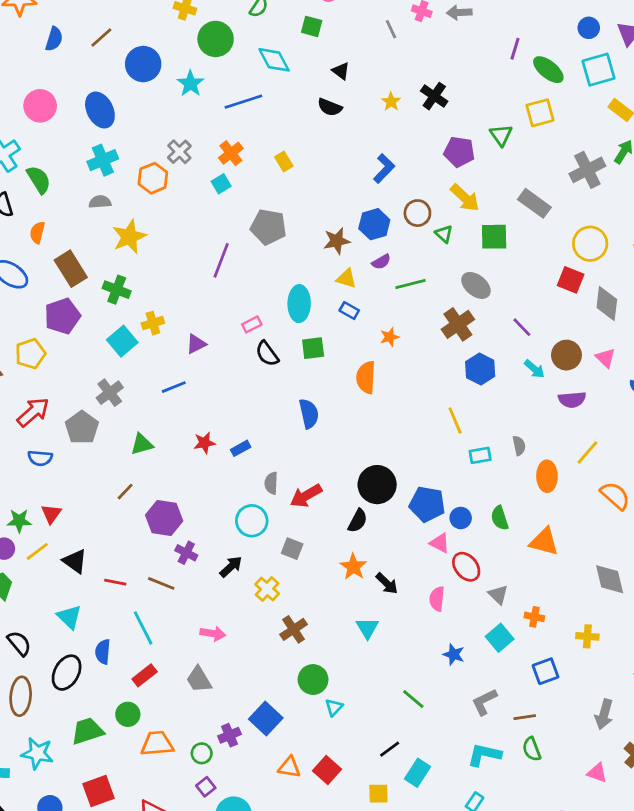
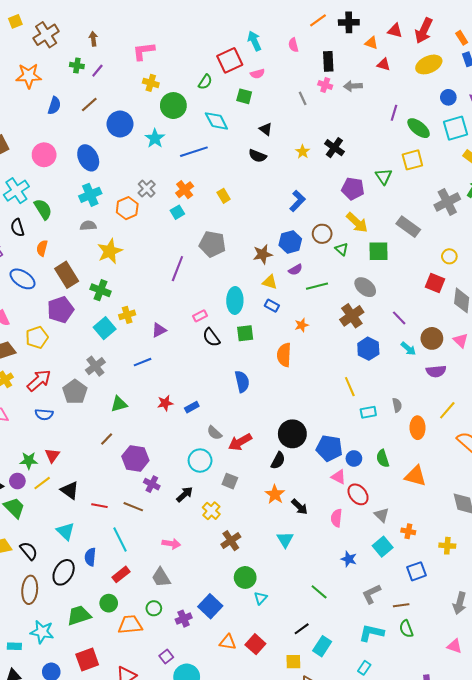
yellow circle: (590, 244) -> (449, 256), size x0.6
gray semicircle: (271, 483) -> (214, 433), turned -49
green circle: (202, 753) -> (154, 608), moved

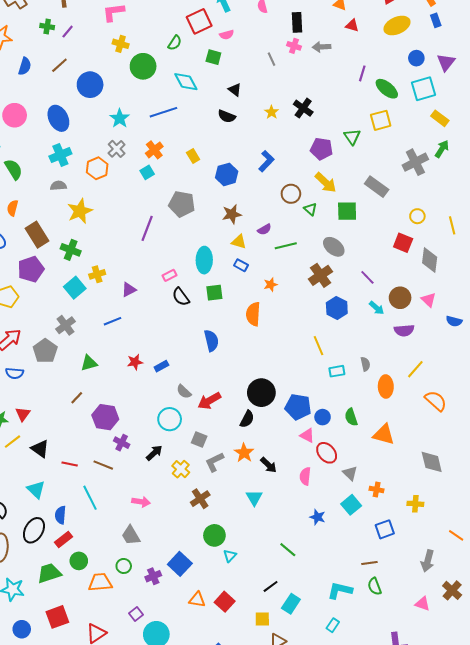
cyan star: (155, 138) -> (120, 118), moved
blue hexagon: (290, 242) -> (227, 174), moved
red rectangle: (121, 574) -> (64, 539), moved
gray L-shape: (371, 594) -> (214, 462), moved

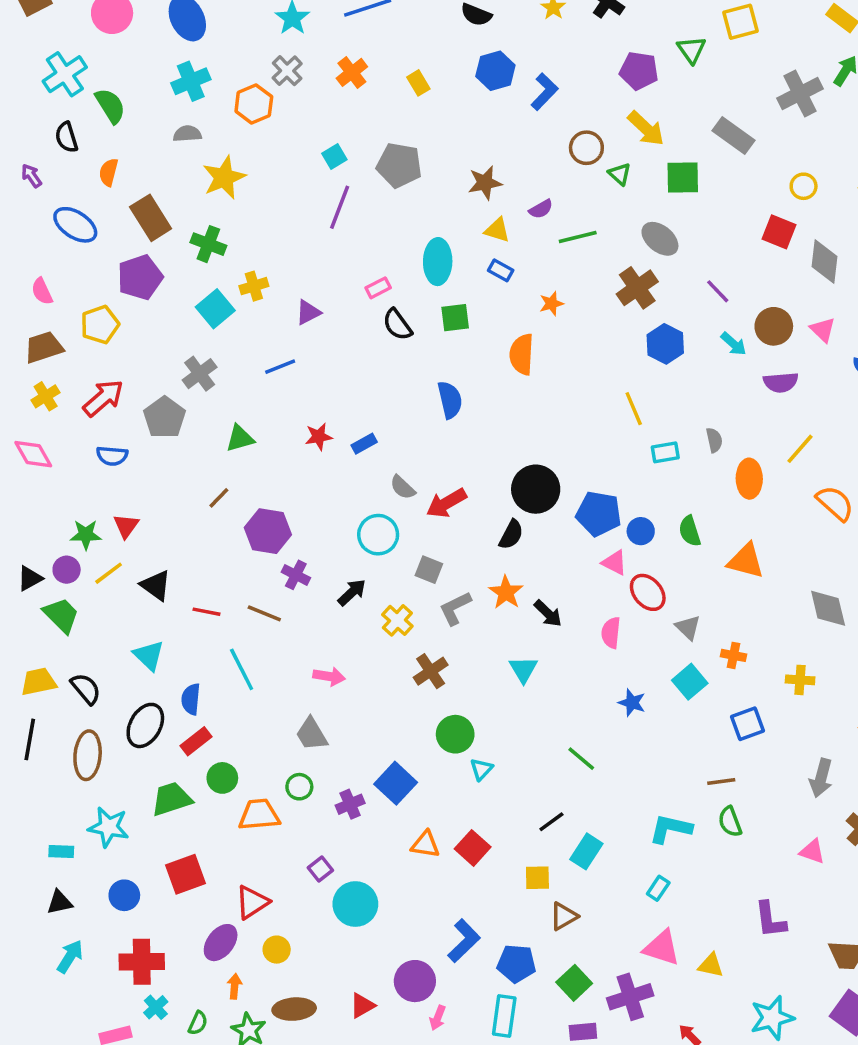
cyan square: (147, 172) -> (334, 157), moved
blue hexagon: (227, 174) -> (495, 71), moved

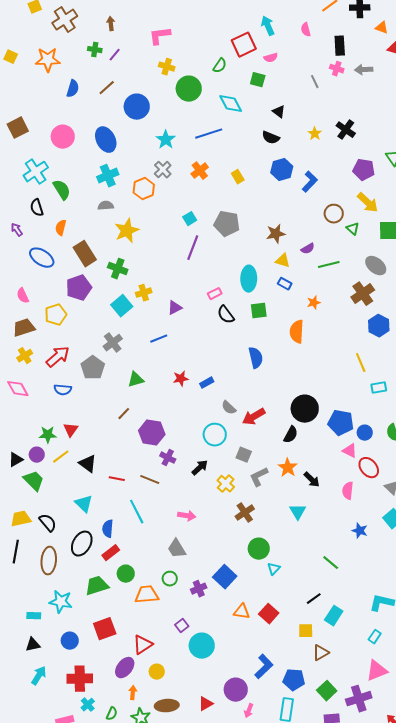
pink triangle: (662, 948) -> (377, 671), turned -40

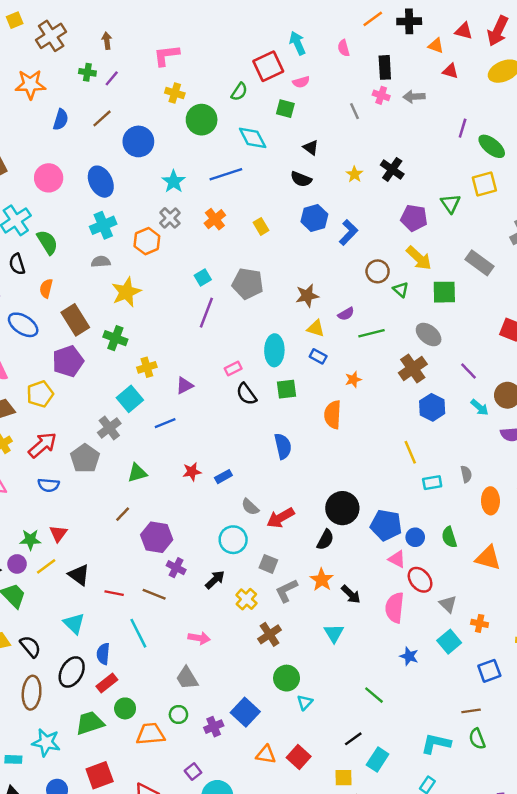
cyan square: (122, 306) -> (130, 399), moved
pink semicircle: (348, 491) -> (395, 608), size x1.4

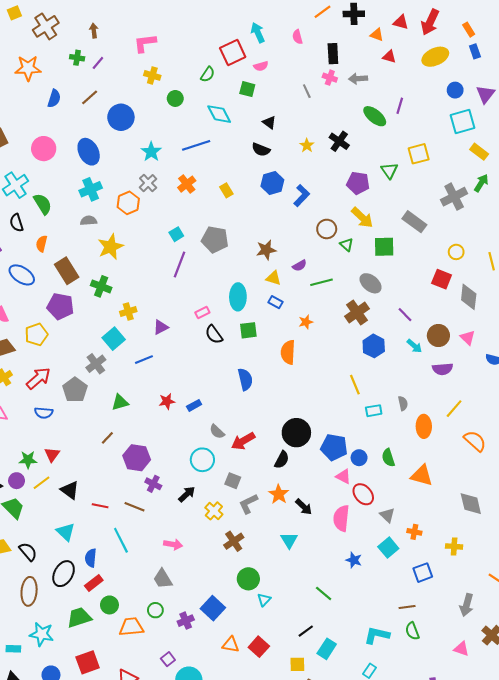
green circle: (202, 120) -> (175, 98), size x0.6
green ellipse: (492, 146) -> (375, 116), moved
purple pentagon: (68, 361) -> (60, 306), turned 30

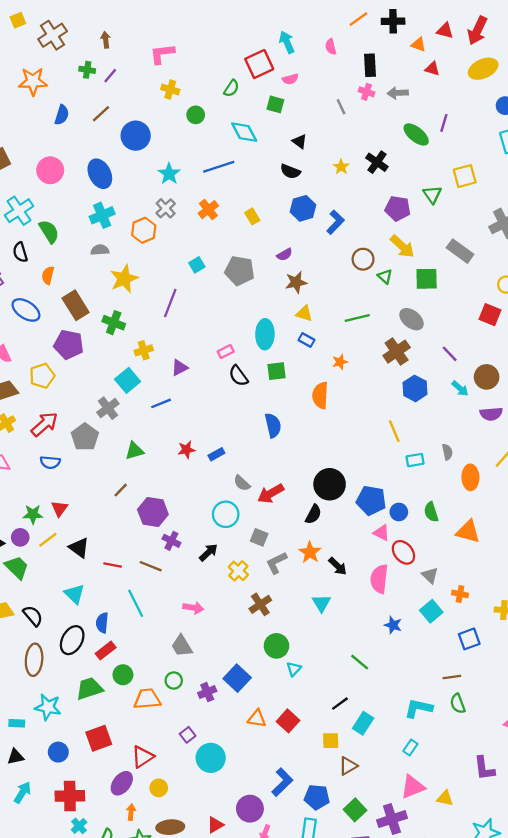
purple line: (179, 264) -> (170, 303), moved
purple semicircle: (300, 266) -> (285, 255), moved

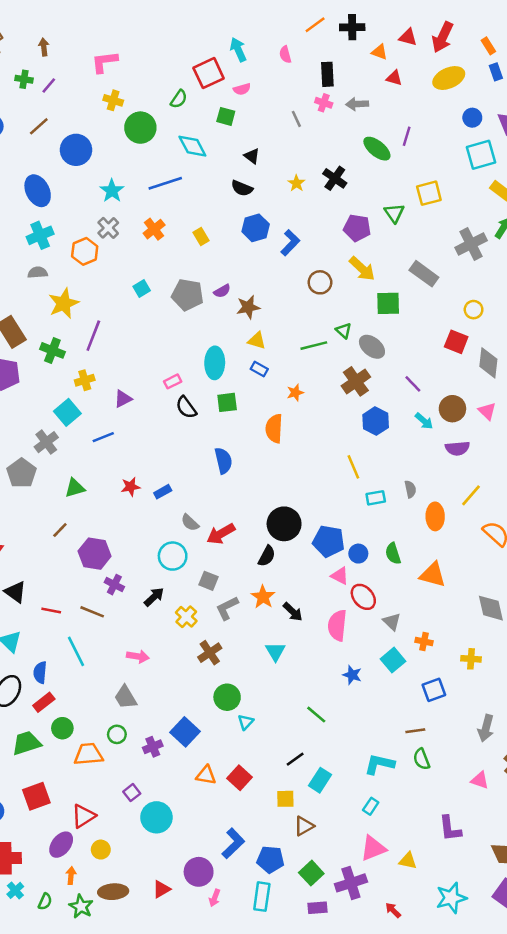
green circle: (196, 115) -> (140, 128), size x1.6
purple semicircle: (285, 255) -> (222, 291), moved
green triangle: (385, 276) -> (343, 331), moved
purple line: (170, 303) -> (93, 336), moved

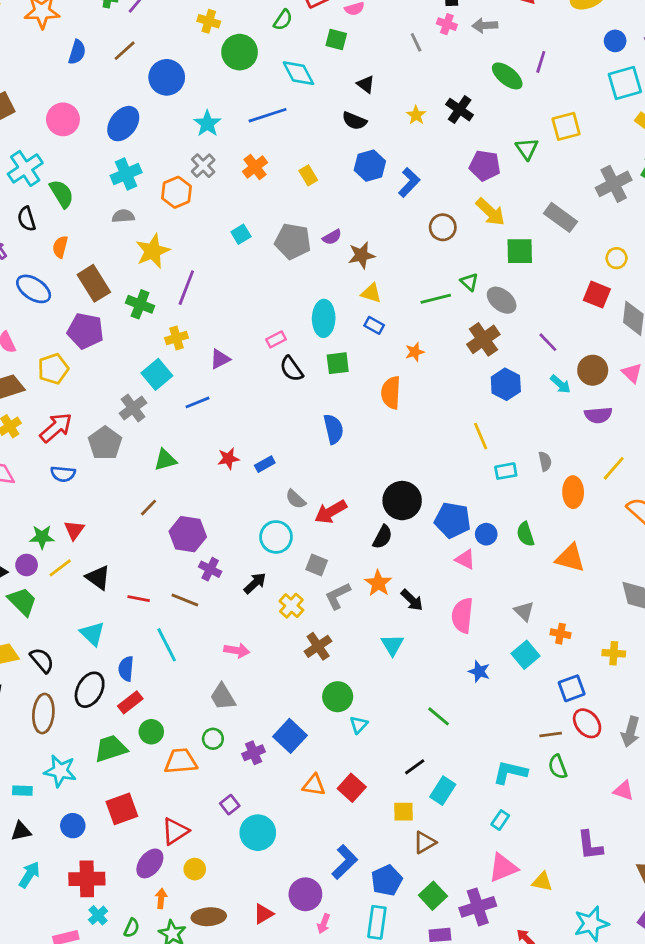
blue ellipse: (38, 191) -> (123, 124), turned 64
red ellipse: (363, 597) -> (587, 723), moved
blue pentagon: (270, 859) -> (387, 880), turned -30

